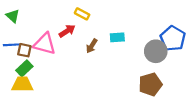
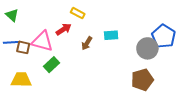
green rectangle: (24, 68) -> (51, 65), moved

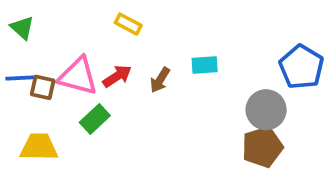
yellow rectangle: (78, 13) -> (128, 24), moved
red arrow: (64, 29) -> (117, 76), moved
gray circle: (147, 48) -> (266, 110), moved

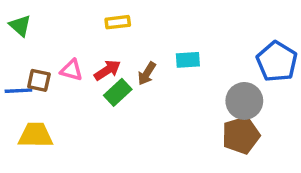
yellow rectangle: (128, 24) -> (118, 22), turned -35
pink triangle: (78, 76) -> (71, 70), size x0.6
blue line: (20, 78) -> (18, 91), moved
green rectangle: (95, 119) -> (118, 92), moved

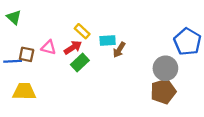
yellow rectangle: (118, 22) -> (82, 31), moved, turned 49
cyan rectangle: (188, 60) -> (108, 40), moved
brown arrow: (147, 74) -> (119, 50), moved

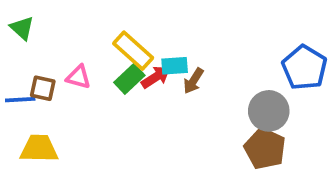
yellow rectangle: (82, 31) -> (133, 51), size x1.5
red arrow: (73, 47) -> (156, 77), moved
green rectangle: (80, 62) -> (129, 79), moved
brown pentagon: (163, 91) -> (265, 149), turned -30

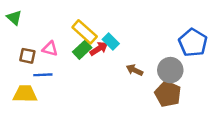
cyan rectangle: (175, 66) -> (111, 41), turned 49
brown arrow: (193, 81) -> (135, 70), moved, turned 84
blue line: (20, 100) -> (43, 75), moved

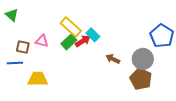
blue line: (43, 75) -> (15, 63), moved
yellow trapezoid: (25, 94) -> (38, 79), moved

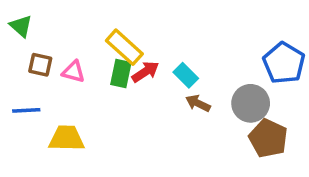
cyan rectangle: (93, 35) -> (186, 75), moved
green rectangle: (69, 42) -> (121, 73), turned -35
brown square: (23, 47) -> (40, 65), moved
brown pentagon: (141, 79) -> (268, 138), moved

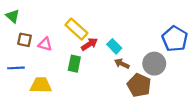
green rectangle: (121, 73) -> (74, 64), moved
brown pentagon: (268, 138) -> (139, 85), moved

